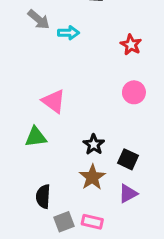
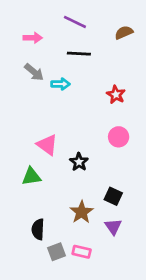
black star: (94, 144) -> (79, 162), moved
purple triangle: (128, 194) -> (113, 227), turned -36

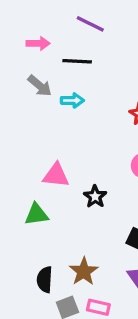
black line: (79, 54) -> (77, 61), moved
pink triangle: (47, 145) -> (56, 175), turned -30
brown star: (82, 212) -> (84, 271), moved

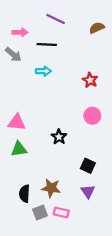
gray arrow: (40, 86) -> (13, 55), moved
pink triangle: (56, 175) -> (17, 122), moved
brown star: (84, 271) -> (51, 188), turned -30

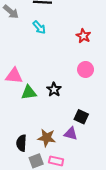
cyan arrow: (43, 71) -> (39, 27), turned 48
green triangle: (19, 149) -> (29, 93), moved
purple triangle: (88, 191) -> (71, 134), moved, turned -40

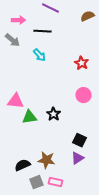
purple triangle: (71, 134) -> (77, 158), moved, turned -48
black semicircle: (21, 143) -> (22, 165), turned 63

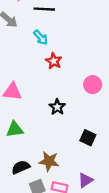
red star: (81, 63) -> (54, 61), moved
green triangle: (29, 117) -> (15, 129), moved
purple triangle: (77, 158) -> (86, 180), moved

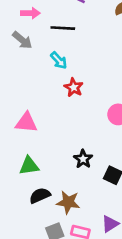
black star: (57, 107) -> (83, 159), moved
black semicircle: (21, 167) -> (40, 195), moved

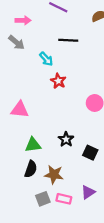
black line: (63, 28) -> (68, 40), moved
green triangle: (29, 166) -> (33, 145), moved
black semicircle: (40, 195) -> (31, 169), turned 133

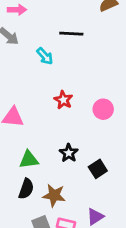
red star: (58, 81) -> (63, 100), moved
black square: (90, 153) -> (98, 169), turned 32

